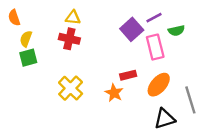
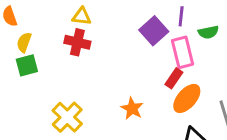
purple line: (154, 18) -> (181, 16), turned -56
red rectangle: (128, 75) -> (174, 78), moved, turned -42
yellow cross: (71, 88) -> (67, 117), moved

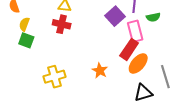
green square: (27, 65) -> (26, 40), turned 35
red rectangle: (174, 78) -> (129, 49), size x1.5
yellow cross: (67, 117) -> (55, 77), turned 30

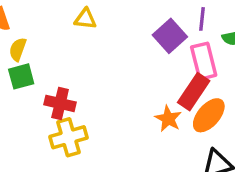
red cross: (62, 24) -> (60, 103), moved
green square: (26, 40) -> (21, 76), turned -35
orange star: (100, 71) -> (168, 119), moved

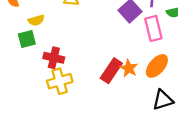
yellow semicircle: (18, 49) -> (36, 20), moved, turned -126
red rectangle: (194, 92) -> (111, 71), moved

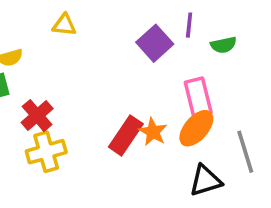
pink rectangle: (153, 28) -> (198, 97), moved
red cross: (54, 58) -> (37, 116), turned 36

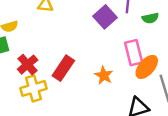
orange ellipse: (196, 128) -> (147, 67), moved
red rectangle: (126, 135) -> (63, 68), moved

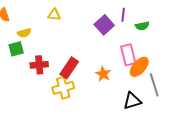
red cross: (28, 65) -> (39, 65), turned 36
yellow cross: (33, 88) -> (63, 88), moved

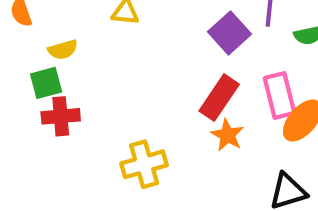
red cross: (39, 65) -> (61, 116), moved
red rectangle: (69, 68) -> (219, 98), moved

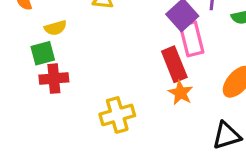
pink rectangle: (280, 95) -> (192, 39), moved
red rectangle: (219, 98) -> (174, 64), turned -56

